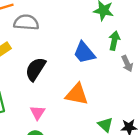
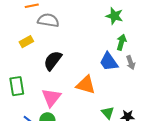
blue trapezoid: (84, 53) -> (109, 62), moved
pink triangle: (38, 113) -> (51, 98), size x1.5

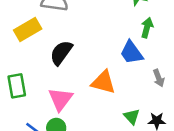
yellow rectangle: (26, 42) -> (28, 30), size x1.5
gray arrow: (131, 63) -> (159, 78), moved

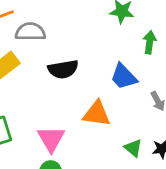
green arrow: (147, 28) -> (150, 42), moved
black semicircle: (61, 53) -> (63, 69), moved, turned -128

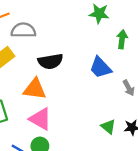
orange triangle: (97, 114) -> (35, 89), moved
pink triangle: (51, 139) -> (40, 119), turned -30

